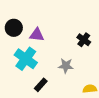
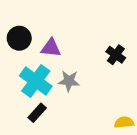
gray star: (66, 66) -> (69, 81), moved
black rectangle: (41, 85) -> (37, 113), moved

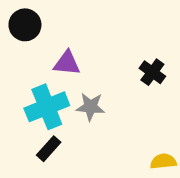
black circle: (19, 38) -> (25, 25), moved
cyan cross: (36, 81) -> (47, 107), turned 32

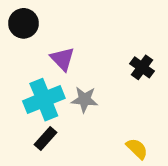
purple triangle: (67, 63) -> (62, 59), turned 40
yellow semicircle: (163, 161) -> (137, 149), moved, turned 50

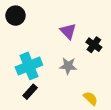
purple triangle: (62, 59) -> (68, 31), moved
gray star: (84, 100) -> (68, 66), moved

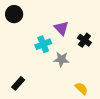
cyan cross: (29, 66) -> (43, 44), moved, size x0.7
black rectangle: (30, 92) -> (18, 83), moved

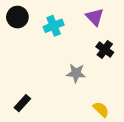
purple triangle: (61, 28) -> (95, 17), moved
cyan cross: (43, 44) -> (54, 26), moved

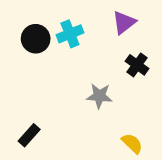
black circle: (17, 17) -> (36, 39), moved
purple triangle: (95, 17) -> (124, 22), turned 36

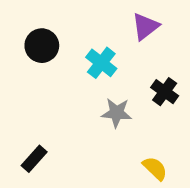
cyan cross: (70, 34) -> (101, 63), moved, turned -30
black cross: (137, 65) -> (165, 92), moved

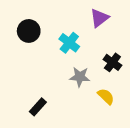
black rectangle: (34, 159) -> (38, 107), moved
yellow semicircle: (155, 168) -> (106, 96), moved

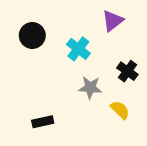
black rectangle: (38, 107) -> (43, 122), turned 36

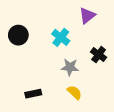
black circle: (32, 35) -> (18, 35), moved
yellow semicircle: (120, 110) -> (75, 92), moved

